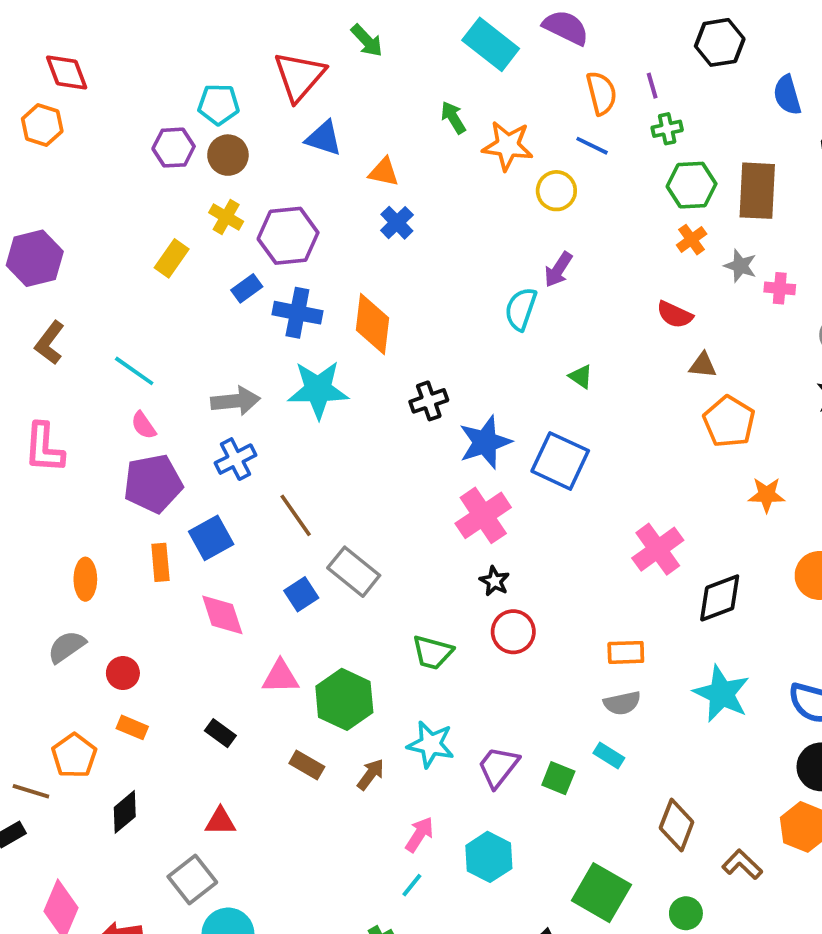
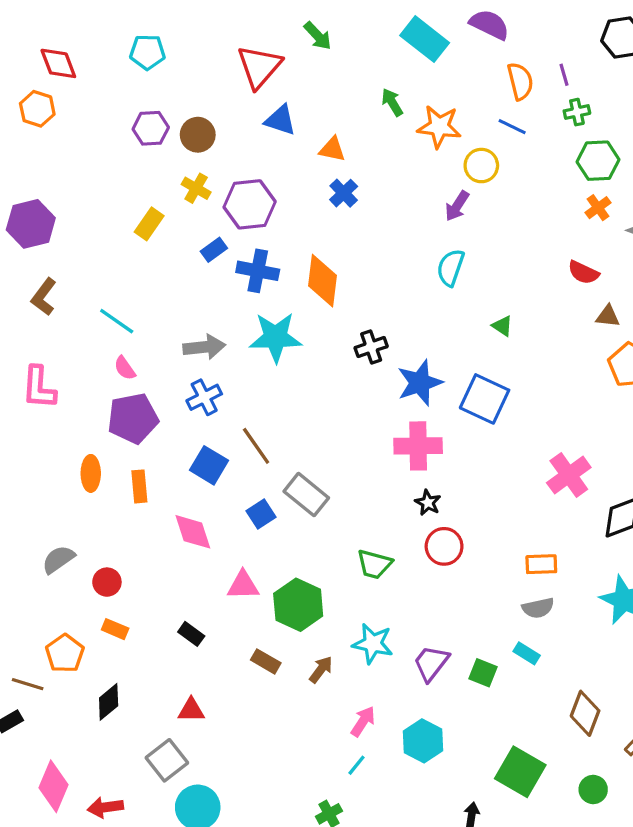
cyan pentagon: (219, 104) -> (147, 52), moved
purple arrow: (558, 270) -> (457, 206), moved
pink cross: (483, 515) -> (418, 446), turned 33
blue square: (211, 538) -> (209, 465), moved, turned -30
orange ellipse: (85, 579) -> (91, 473), moved

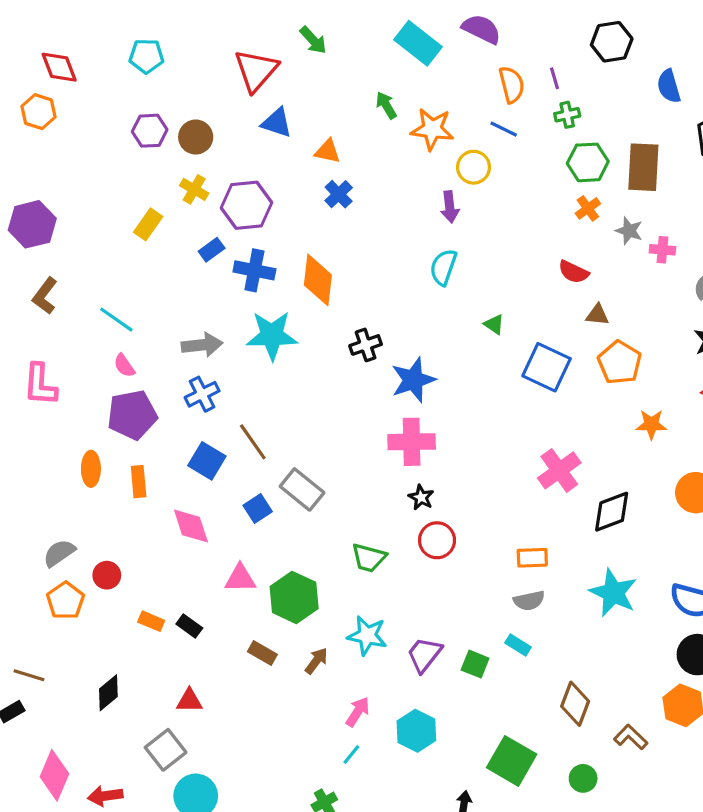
purple arrow: (457, 206) -> (450, 207), turned -40
blue square: (485, 399) -> (547, 367), moved
orange rectangle: (115, 629) -> (151, 621), moved
orange pentagon: (65, 653) -> (66, 601), moved

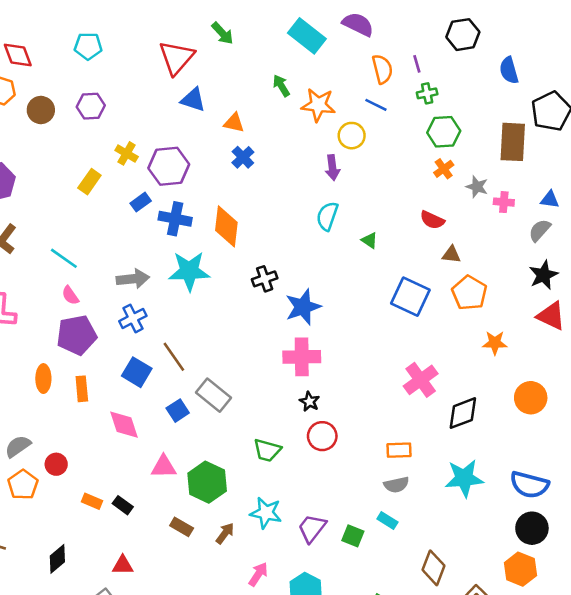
brown circle: (196, 137) -> (41, 110), moved
brown rectangle: (643, 167) -> (513, 142), moved
green triangle: (494, 324) -> (370, 240), moved
cyan star: (613, 593) -> (464, 478), turned -30

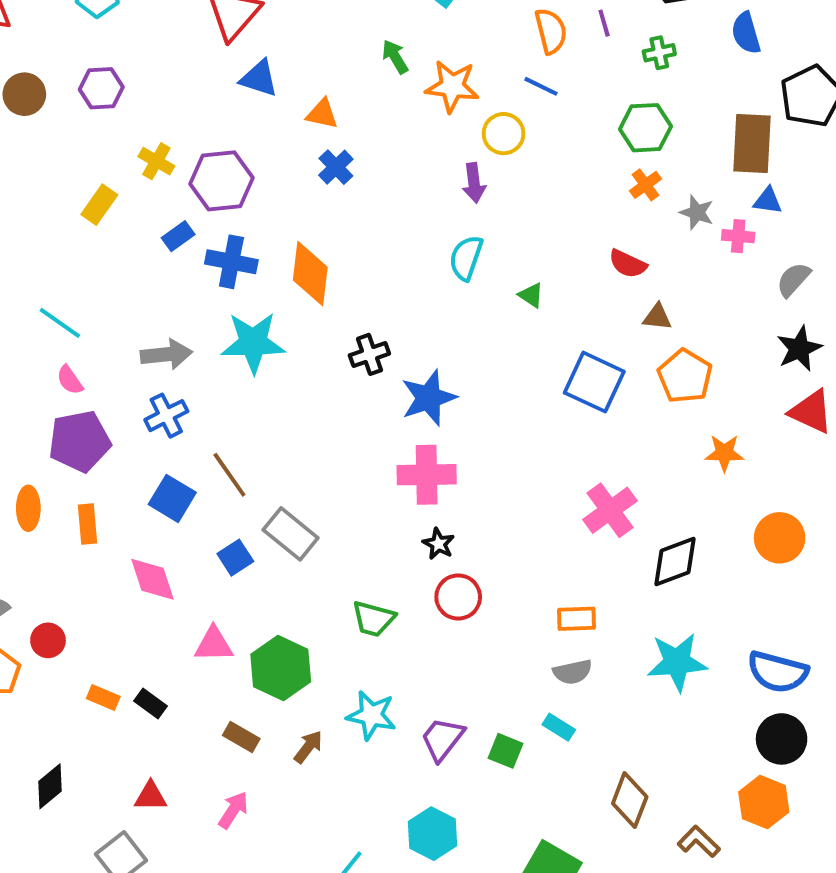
green cross: (427, 93) -> (659, 53), moved
blue triangle: (550, 200) -> (768, 201), moved
pink arrow: (258, 574) -> (233, 810), moved

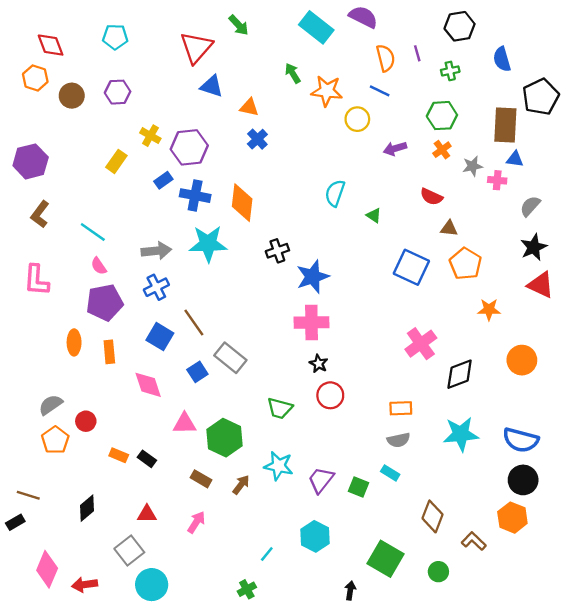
purple arrow: (474, 183) -> (395, 149), moved, turned 80
gray star: (697, 212) -> (473, 166), turned -30

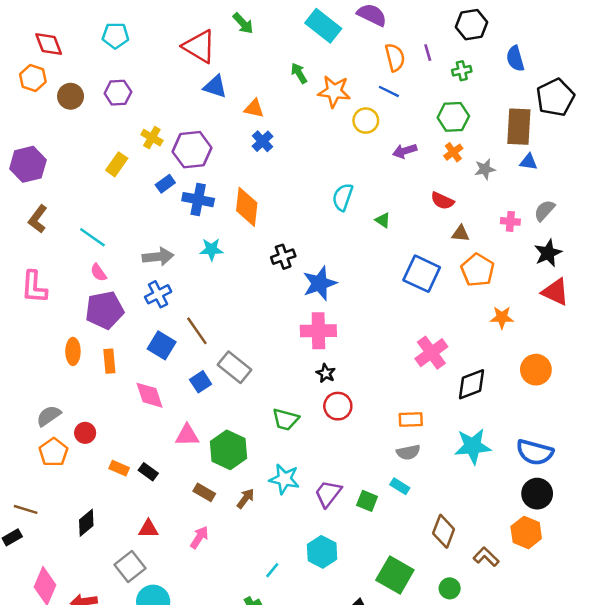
red triangle: (196, 47) -> (199, 46), turned -40
pink cross: (497, 180) -> (510, 221), moved
cyan star: (208, 244) -> (211, 249), size x0.6

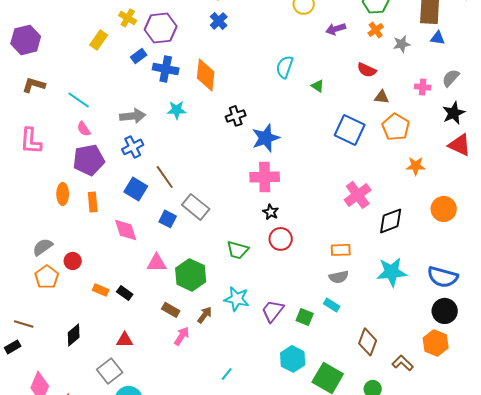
brown L-shape: (38, 219) -> (34, 85), turned 70
blue square: (201, 382) -> (168, 219), turned -30
pink arrow: (199, 537) -> (182, 336), moved
cyan hexagon: (322, 552) -> (293, 359), moved

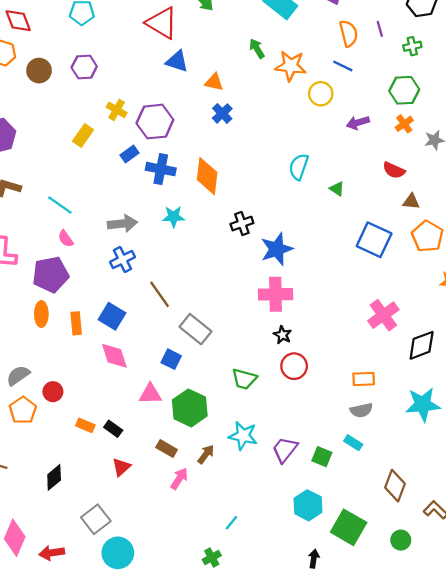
purple pentagon: (89, 160) -> (51, 275), moved
blue square: (136, 189) -> (112, 316), moved
blue square: (168, 219) -> (171, 359), moved
red triangle: (125, 340) -> (121, 467), moved, turned -42

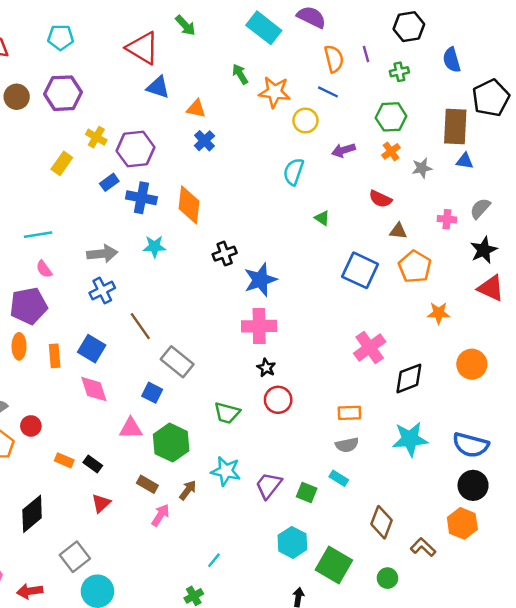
purple hexagon: (84, 67) -> (63, 93), size x1.4
cyan semicircle: (299, 167) -> (294, 172), moved
cyan line: (60, 205) -> (38, 235), turned -44
black diamond: (54, 477) -> (32, 514), size x1.4

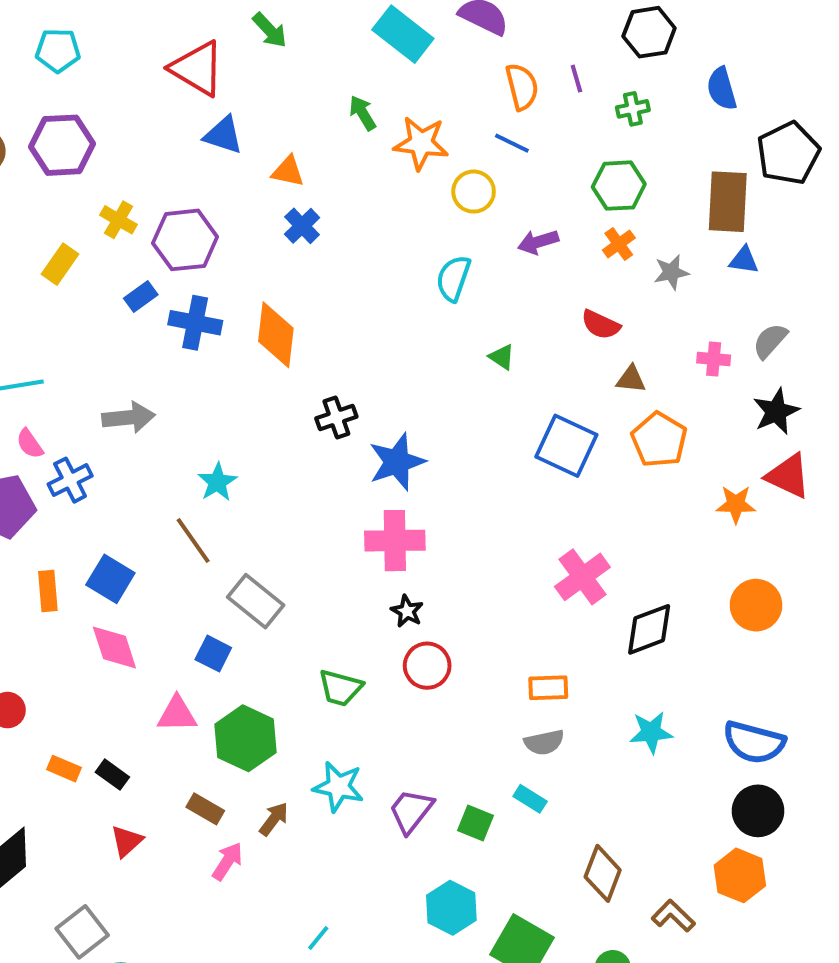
cyan star: (155, 246) -> (217, 482), moved, turned -30
blue cross: (102, 290) -> (70, 480), moved
orange star: (439, 313) -> (736, 504), moved
cyan star: (410, 439) -> (651, 732), size x0.7

